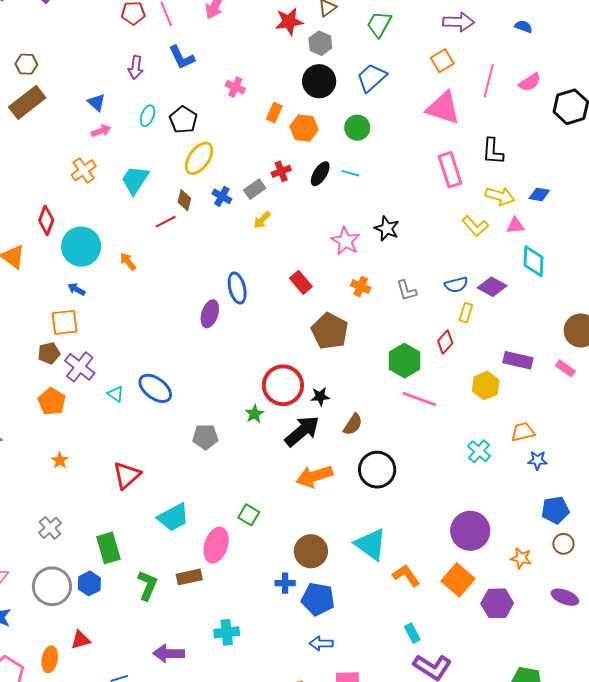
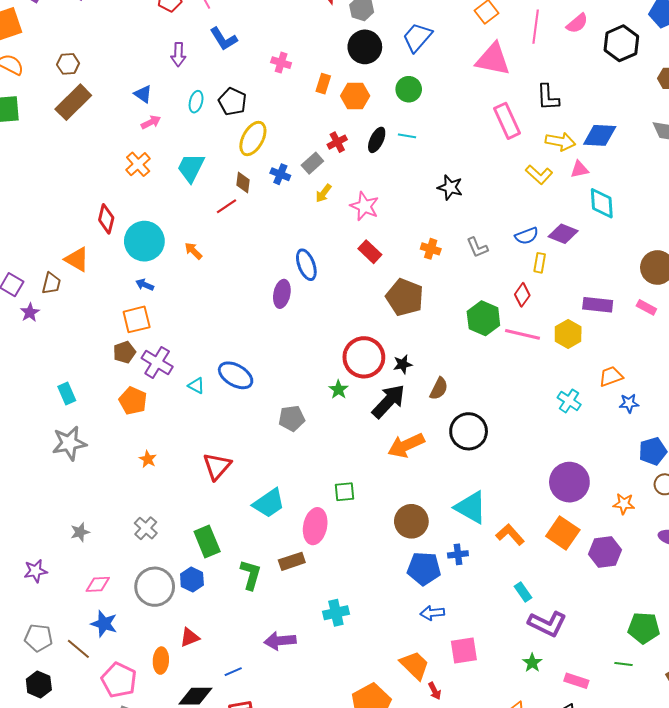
blue diamond: (539, 194) -> (600, 135), size x1.6
pink star: (346, 241) -> (364, 206), moved
pink line: (419, 399) -> (522, 334), moved
green square: (249, 515) -> (345, 492), turned -30
blue cross: (285, 583) -> (458, 554), moved

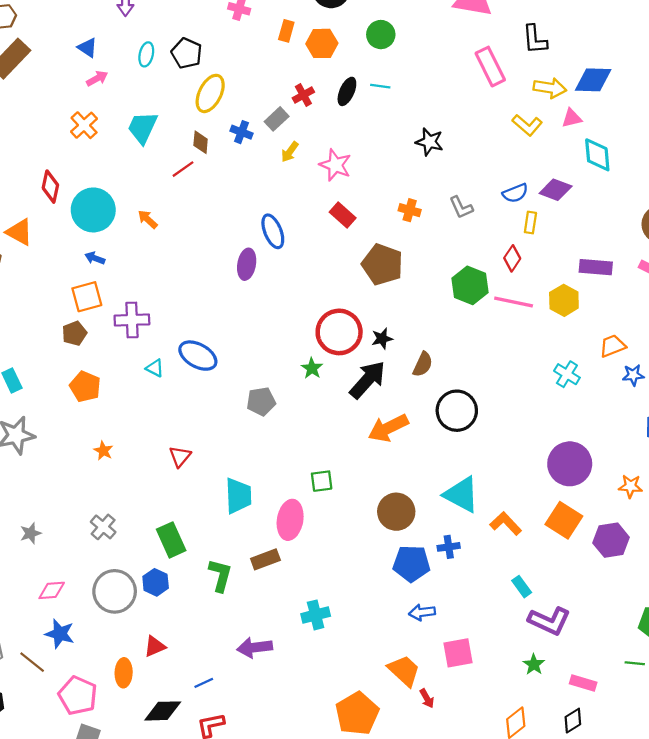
purple cross: (157, 362) -> (132, 320), moved, turned -32
red triangle: (217, 466) -> (180, 456), size x0.7
cyan trapezoid: (269, 503) -> (238, 496), turned -56

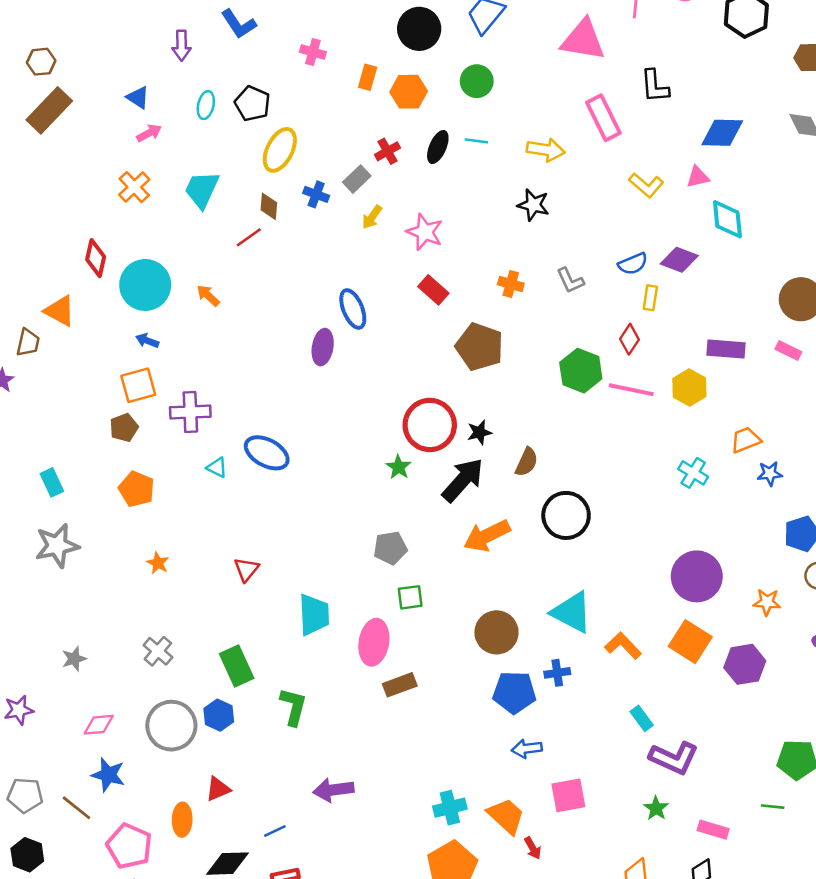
yellow arrow: (550, 88) -> (546, 150), moved
gray pentagon: (261, 401) -> (390, 548), moved
brown rectangle: (265, 559) -> (400, 685), moved
cyan cross: (316, 615) -> (450, 808), moved

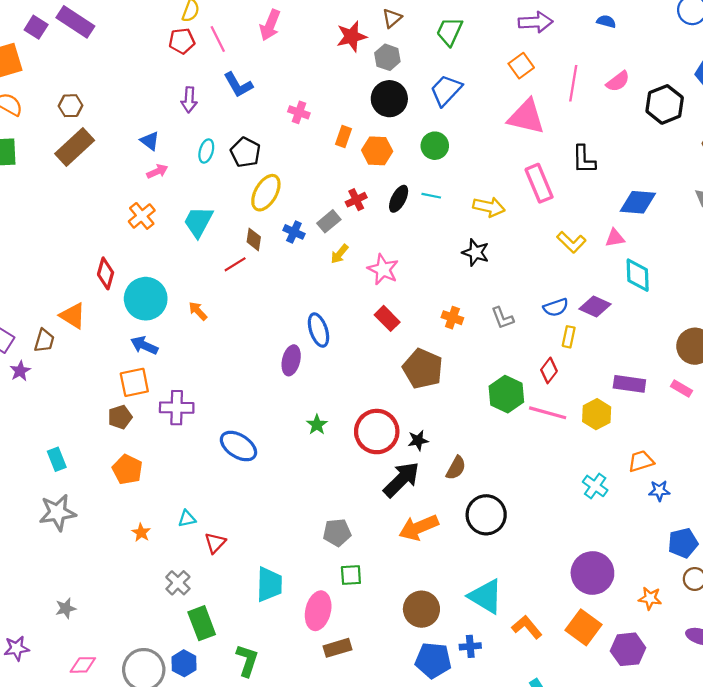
blue arrow: (147, 341) -> (144, 345), size x1.4
cyan triangle: (217, 467) -> (187, 519), moved, turned -42
green star: (398, 467) -> (317, 425), moved
gray cross: (158, 651) -> (178, 583), moved

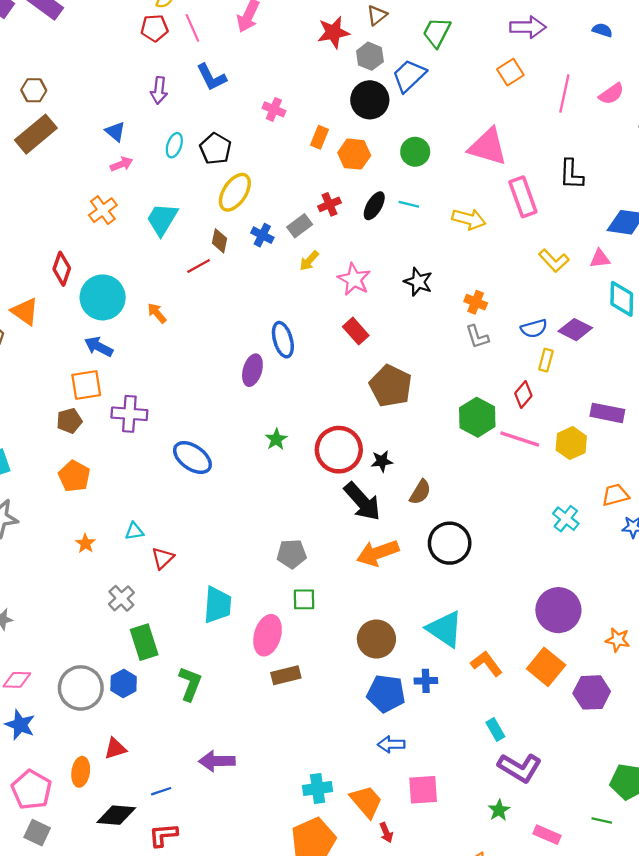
blue trapezoid: (446, 90) -> (409, 76), moved
pink triangle: (526, 117) -> (488, 147), moved
black star: (476, 253) -> (418, 282), moved
orange cross: (452, 318) -> (476, 302), moved
black arrow: (401, 480) -> (362, 502), turned 90

